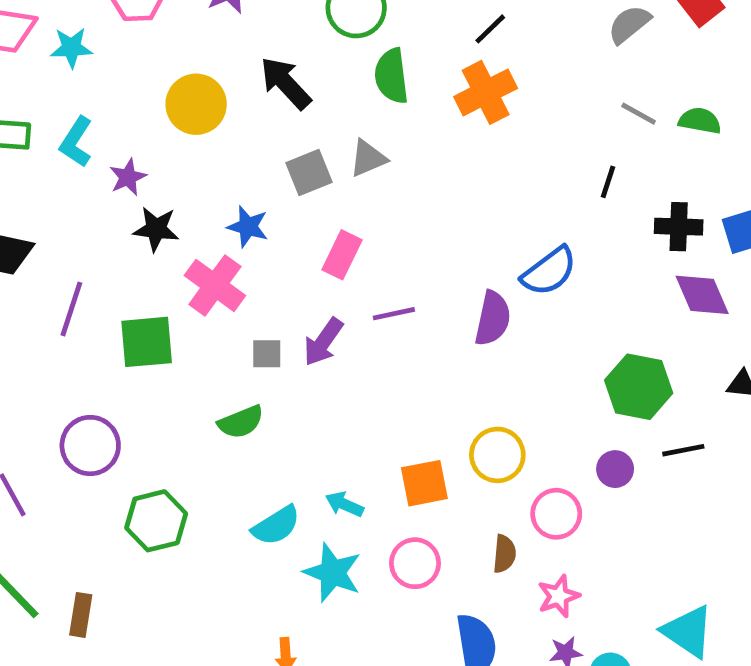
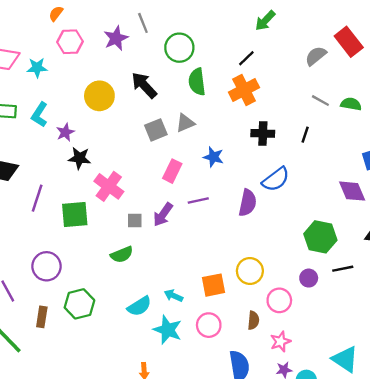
blue star: (248, 227) -> (213, 157), moved
black cross: (679, 227) -> (263, 133), moved
brown rectangle: (81, 615) -> (42, 317), moved

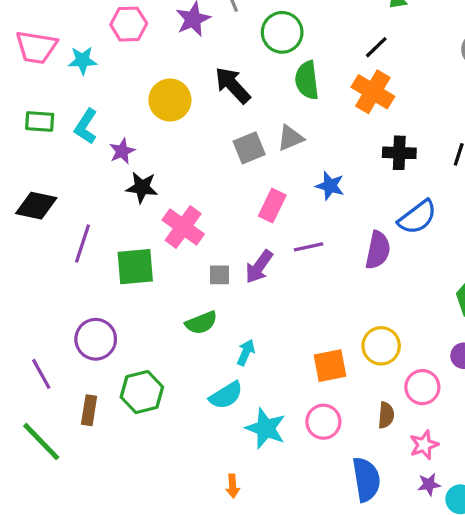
orange cross: (244, 90) -> (373, 92), turned -32
cyan arrow: (173, 296) -> (246, 352), moved, turned 90

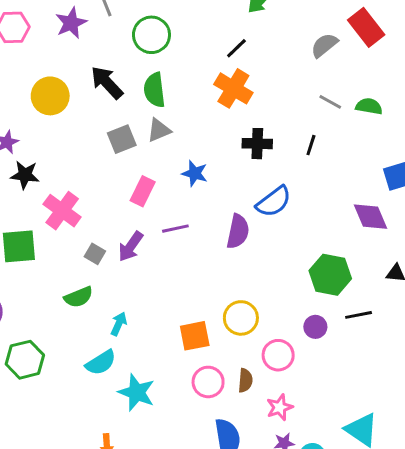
green semicircle: (307, 80) -> (154, 90), moved
gray square: (219, 275) -> (95, 254), turned 30
pink circle: (323, 422) -> (208, 382), moved

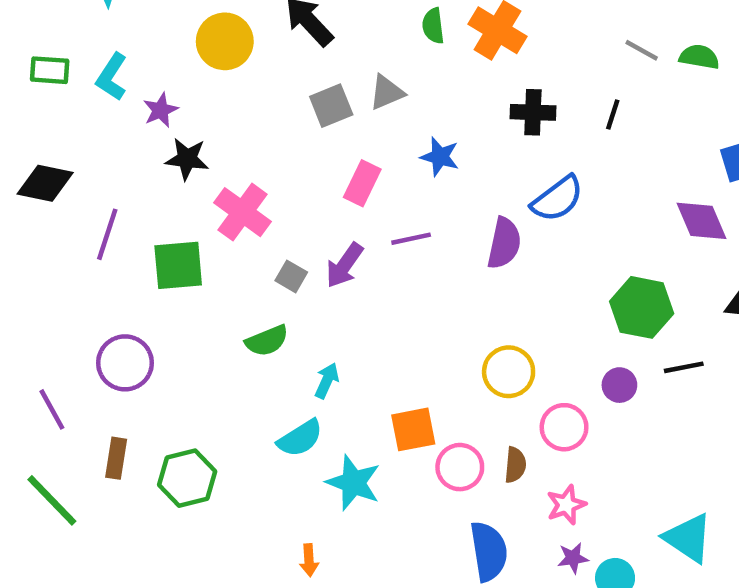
green semicircle: (154, 90) -> (433, 26), moved, size x0.7
orange square: (195, 336) -> (413, 429), moved
green hexagon: (25, 360) -> (187, 478), moved

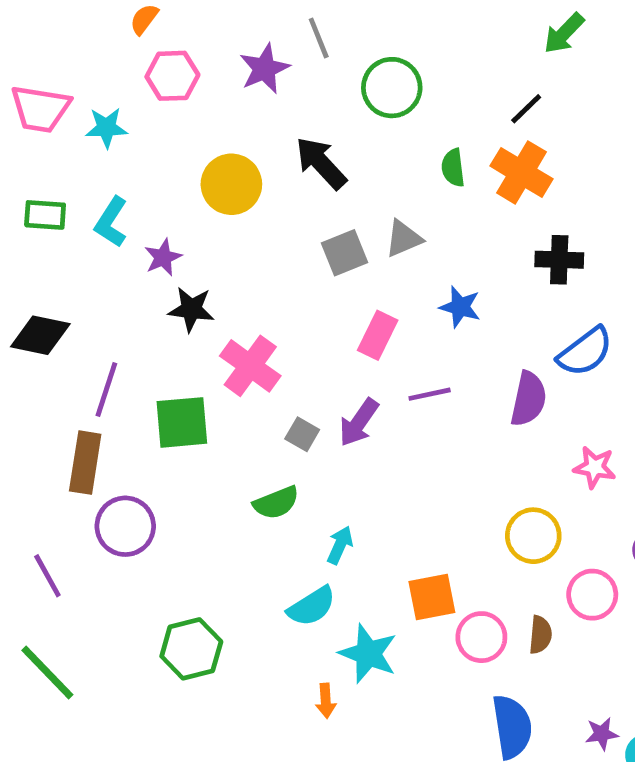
brown rectangle: (116, 458) -> (85, 463), moved, size x1.4
pink star: (566, 505) -> (595, 467), moved, turned 30
orange arrow: (309, 560) -> (326, 701), moved

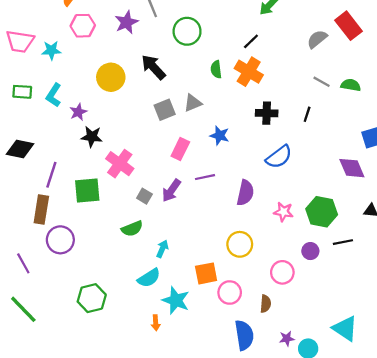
purple semicircle: (529, 399) -> (245, 193), moved
yellow circle: (533, 536) -> (240, 244), moved
brown semicircle: (540, 635) -> (266, 304), moved

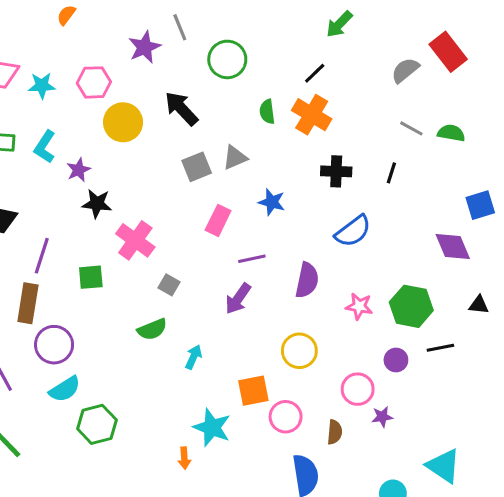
pink hexagon: (83, 26) -> (94, 82), moved
green square: (87, 190) -> (91, 277), size x0.7
purple arrow: (171, 190) -> (238, 299), moved
cyan semicircle: (149, 278) -> (65, 389), moved
purple star: (287, 338) -> (382, 417), moved

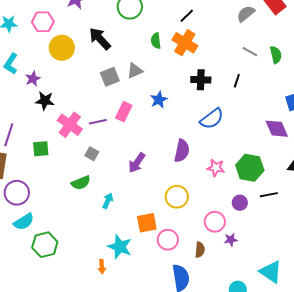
green semicircle: (451, 133) -> (276, 55), turned 66
blue star: (272, 202) -> (159, 100), turned 30
purple line: (252, 259) -> (98, 122), moved

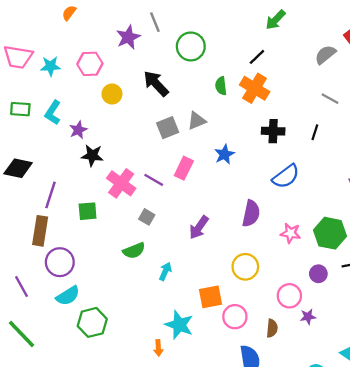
yellow circle: (62, 48) -> (112, 94), size x0.7
purple line: (98, 122) -> (154, 180), turned 42

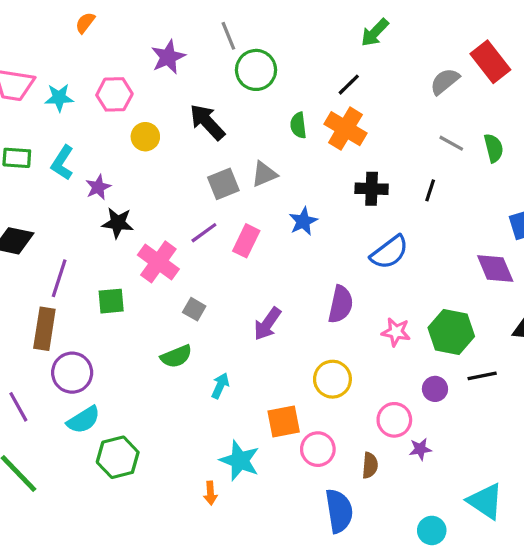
gray line: (155, 22) -> (228, 36), moved
purple line: (154, 180) -> (204, 233), moved, turned -66

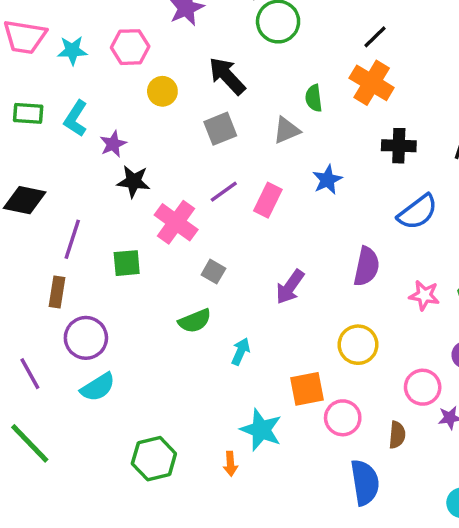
green semicircle: (298, 125) -> (314, 98), moved
gray square: (223, 184) -> (220, 129), moved
brown rectangle: (44, 329) -> (57, 292), size x0.7
green hexagon: (118, 457) -> (154, 459), moved

